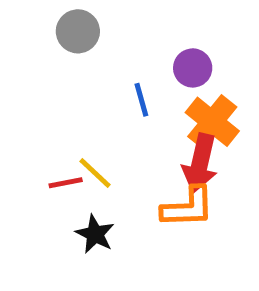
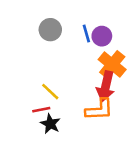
gray circle: (78, 31) -> (50, 30), moved
blue line: (141, 100) -> (86, 34), moved
red line: (66, 183) -> (41, 110), moved

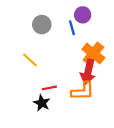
purple circle: (102, 36) -> (83, 15), moved
yellow line: (50, 92) -> (30, 60), moved
red line: (41, 110) -> (49, 88), moved

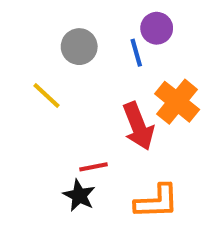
yellow line: (30, 60) -> (47, 96), moved
red arrow: (88, 72) -> (138, 126), moved, turned -35
orange L-shape: (83, 91) -> (157, 202), moved

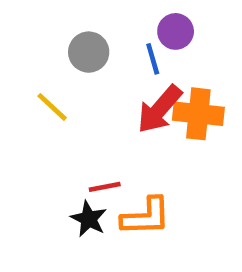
orange cross: (177, 102) -> (198, 114), turned -33
red arrow: (138, 126) -> (160, 109), moved, turned 63
orange L-shape: (157, 202) -> (146, 217), moved

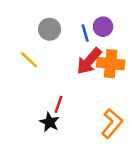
purple circle: (176, 31) -> (103, 27), moved
red line: (105, 187) -> (58, 104), turned -60
orange L-shape: (146, 217) -> (112, 123), moved, turned -48

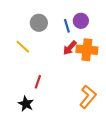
red arrow: (89, 61) -> (70, 48), size x0.7
red line: (58, 104) -> (38, 82), moved
black star: (49, 122) -> (26, 104), moved

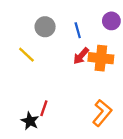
purple circle: (81, 21) -> (111, 21), moved
red line: (38, 82) -> (44, 108), moved

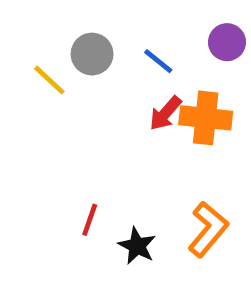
blue line: (78, 30) -> (158, 61), turned -35
yellow line: (26, 55) -> (49, 80), moved
black star: (30, 121) -> (137, 246), moved

